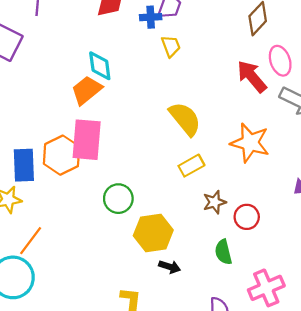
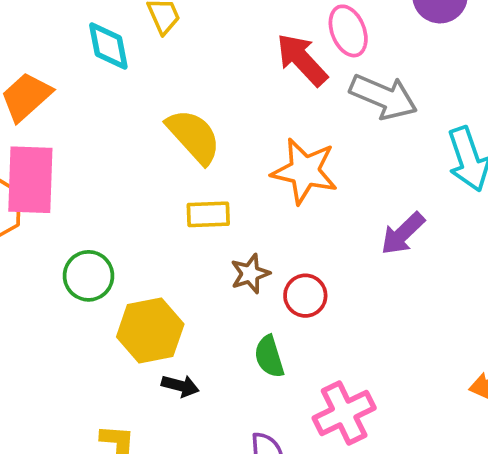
cyan diamond: (100, 66) -> (108, 46), moved
yellow rectangle: (191, 166) -> (208, 214), turned 30

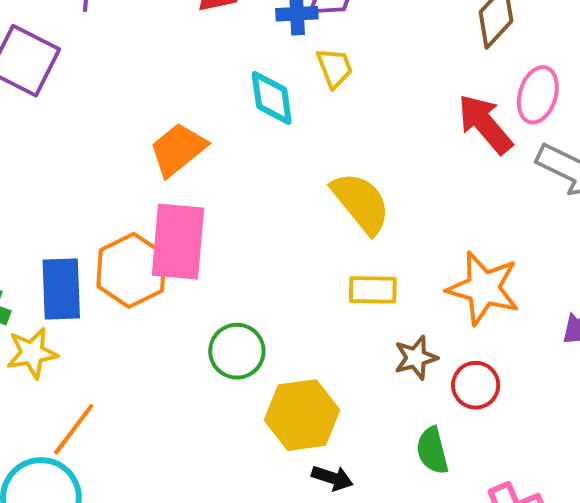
pink ellipse: (348, 31) -> (538, 95), turned 36
orange star: (305, 171) -> (483, 288), moved

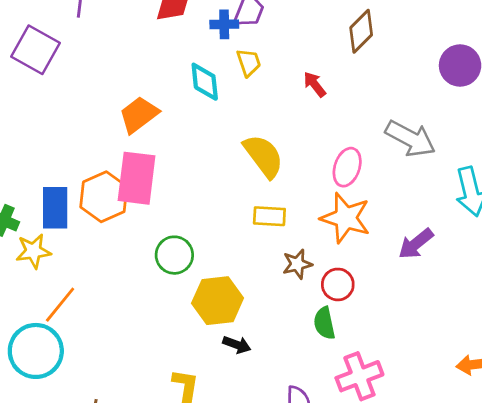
pink ellipse: (538, 95) -> (347, 167), moved
red arrow: (485, 124) -> (315, 84), moved, size x0.6
green semicircle: (432, 451) -> (324, 323), moved

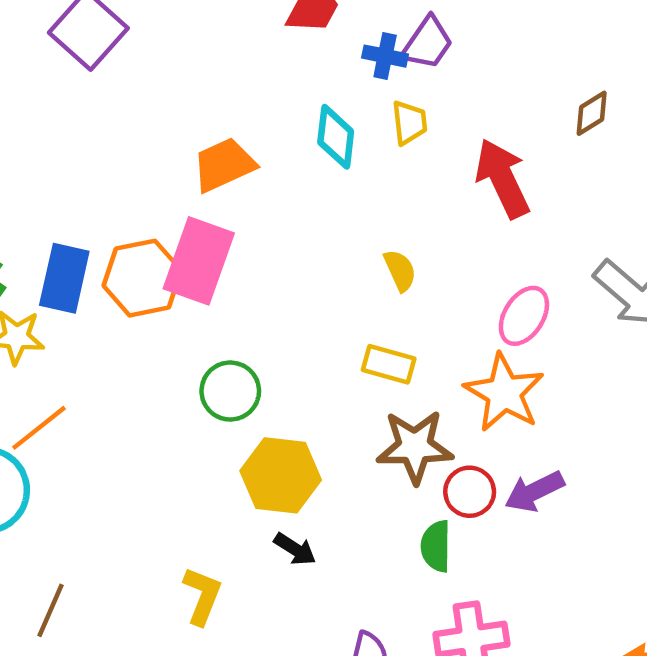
brown diamond: (361, 31) -> (592, 113), size x0.7
red arrow: (315, 84) -> (503, 178), size x1.8
yellow semicircle: (263, 156) -> (400, 270), size x0.6
purple arrow: (416, 244) -> (534, 491), moved
brown star: (297, 264) -> (415, 447), size x1.6

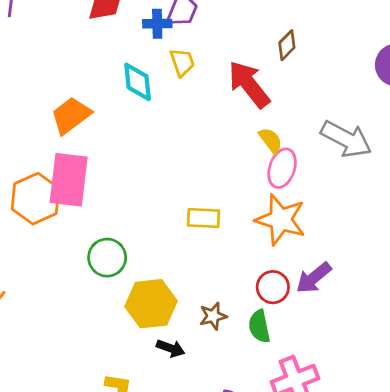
brown diamond: (592, 113) -> (287, 45), moved
yellow semicircle: (400, 270) -> (271, 140), moved
brown star: (415, 447) -> (213, 316), moved, size x0.6

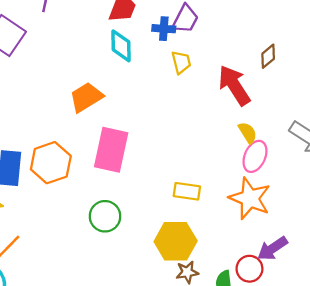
cyan diamond: (138, 82) -> (121, 46), moved
pink rectangle: (69, 180) -> (111, 150), moved
red circle: (273, 287) -> (249, 269), moved
yellow hexagon: (151, 304) -> (176, 241), moved

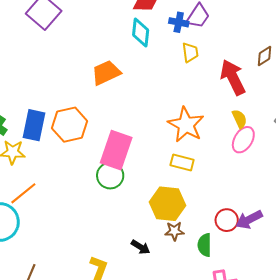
pink rectangle: (111, 150) -> (116, 150), moved
orange star: (250, 198) -> (186, 125), moved
red circle: (249, 269) -> (227, 220), moved

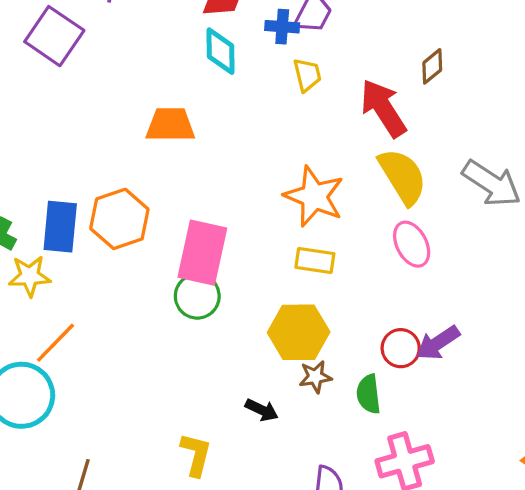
orange trapezoid: (106, 73) -> (170, 125), turned 32
yellow semicircle: (239, 119) -> (403, 176), size x1.8
pink ellipse: (243, 140) -> (412, 244), moved, turned -52

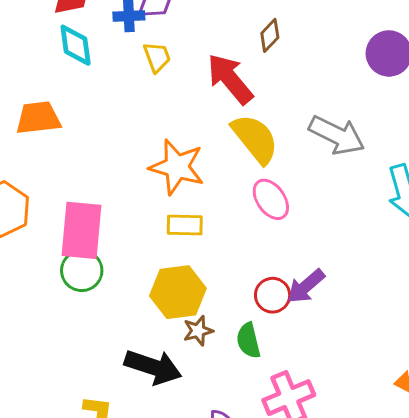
black arrow: (262, 410) -> (153, 367), size x1.8

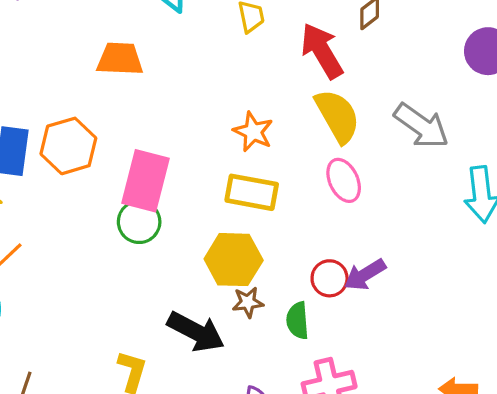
orange star: (177, 167) -> (253, 132), size x0.7
yellow rectangle: (185, 225) -> (252, 192), size x1.4

